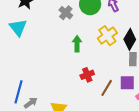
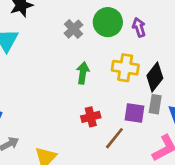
yellow cross: (107, 36) -> (125, 68), turned 36
purple square: (127, 83) -> (134, 113), moved

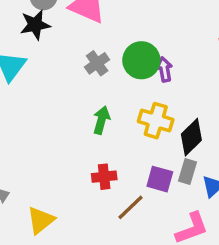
purple arrow: (139, 27) -> (164, 69), moved

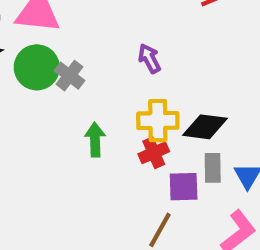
green circle: (141, 60) -> (37, 67), moved
black diamond: (191, 137) -> (205, 127), turned 69
red cross: (104, 177) -> (154, 153), moved

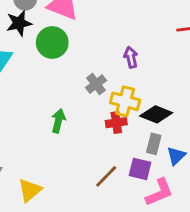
gray cross: (70, 76) -> (96, 84), moved
green arrow: (95, 140) -> (58, 121), moved
purple square: (184, 187) -> (140, 169), moved

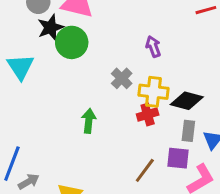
black star: (19, 23) -> (50, 27), moved

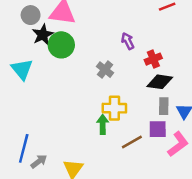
yellow cross: (153, 92) -> (114, 108), moved
red cross: (148, 115) -> (153, 59), moved
green arrow: (89, 121) -> (103, 124), moved
brown line: (145, 170) -> (132, 142), turned 30

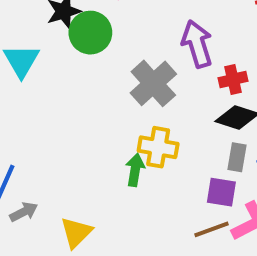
purple arrow: (128, 41) -> (197, 44), size x1.6
gray cross: (105, 70) -> (153, 83), size x1.6
brown line: (132, 142) -> (211, 229), moved

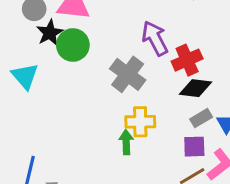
red cross: (233, 80) -> (187, 60), size x1.4
gray rectangle: (237, 157) -> (201, 118), turned 60

